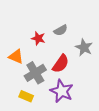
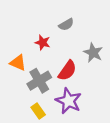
gray semicircle: (61, 30) -> (66, 25), moved
yellow rectangle: (26, 96) -> (38, 111), moved, turned 32

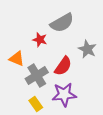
gray semicircle: (66, 25) -> (62, 23), size x1.6
purple star: (68, 101) -> (64, 95), turned -30

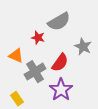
purple star: (64, 95) -> (61, 90), turned -30
yellow rectangle: (36, 104) -> (17, 99), moved

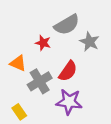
gray star: (83, 47) -> (89, 42), moved
purple star: (61, 90) -> (69, 102), turned -30

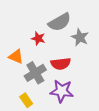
red semicircle: (68, 71) -> (61, 64), turned 48
yellow rectangle: (19, 112) -> (26, 100), moved

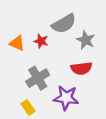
orange triangle: (16, 57) -> (17, 43), moved
red semicircle: (61, 64) -> (81, 68), moved

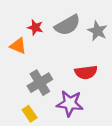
gray star: (86, 40) -> (97, 31), moved
red star: (41, 41) -> (35, 27), moved

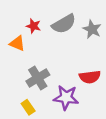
red semicircle: (86, 72) -> (90, 77), moved

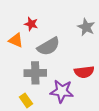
gray semicircle: (64, 24) -> (48, 46), moved
gray cross: (38, 78) -> (35, 73), turned 30

